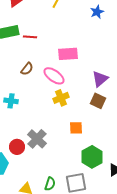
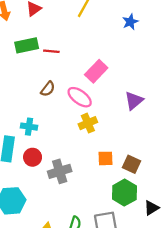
pink rectangle: (68, 54) -> (96, 71), turned -42
brown square: (98, 101) -> (131, 164), moved
gray cross: (37, 139) -> (60, 171), turned 30
red circle: (17, 147) -> (33, 157), moved

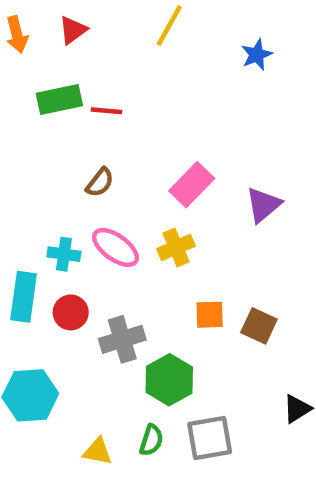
pink rectangle: (96, 71) -> (192, 185), moved
pink ellipse: (80, 97) -> (115, 247), moved
green hexagon: (124, 193) -> (169, 380), moved

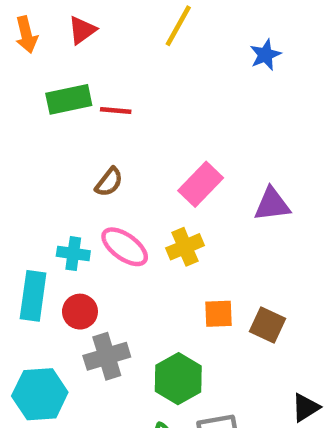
purple triangle: (263, 205) -> (272, 204), turned 33
gray cross: (122, 339) -> (107, 356), moved

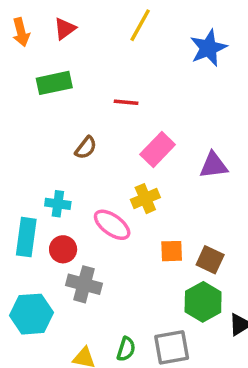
blue star: (265, 55) -> (208, 48), size x1.5
red line: (116, 111) -> (126, 102), moved
pink ellipse: (125, 247) -> (112, 225), moved
gray cross: (107, 356) -> (84, 284), turned 32
green hexagon: (178, 379) -> (203, 302), moved

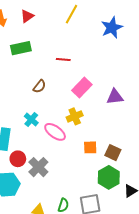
cyan cross: (58, 204) -> (31, 119), moved, turned 32
red circle: (63, 249) -> (18, 159), moved
gray cross: (84, 284) -> (38, 167), turned 30

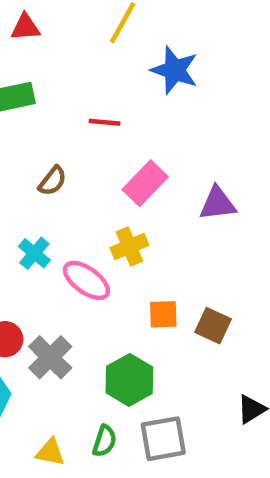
red triangle: (27, 16) -> (25, 27), turned 32
blue star: (112, 28) -> (175, 70), moved, turned -30
green hexagon: (109, 177) -> (129, 380), moved

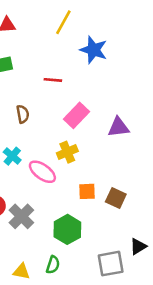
brown semicircle: (52, 181) -> (23, 114), turned -48
gray square: (163, 439) -> (111, 264), moved

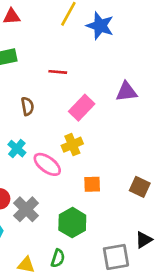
blue star: (94, 50) -> (100, 26), moved
purple triangle: (118, 127) -> (127, 92), moved
brown square: (116, 198) -> (140, 187), moved

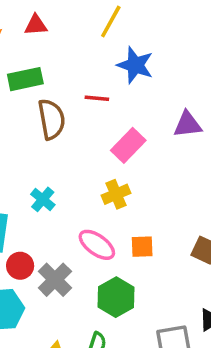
blue star: (100, 26) -> (135, 65), moved
brown semicircle: (27, 106) -> (51, 119), moved, size x1.6
pink ellipse: (47, 164) -> (97, 245), moved

